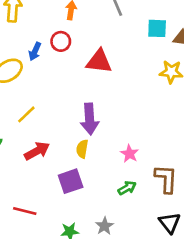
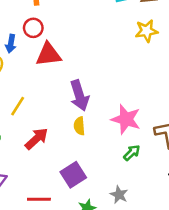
red triangle: (99, 61) -> (48, 54), moved
pink star: (130, 154) -> (126, 119), size x1.6
purple square: (71, 181) -> (73, 175), moved

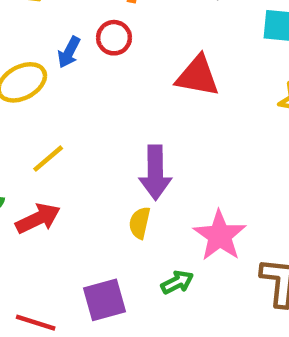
red triangle: (48, 54) -> (198, 76), moved
red arrow: (36, 139) -> (38, 218), moved
green arrow: (132, 153) -> (177, 282), moved

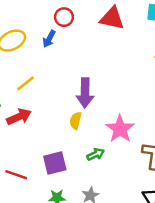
blue arrow: (69, 52) -> (49, 39), moved
red triangle: (198, 76) -> (112, 18), moved

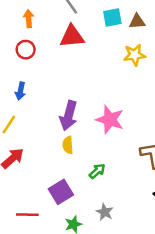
blue arrow: (49, 39) -> (20, 91), moved
purple arrow: (85, 93) -> (69, 116), turned 32
pink star: (120, 129) -> (110, 120), moved

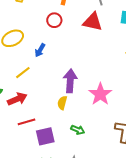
purple arrow: (69, 116) -> (70, 81), turned 150
green arrow: (97, 171) -> (78, 130), turned 48
red line: (27, 215) -> (26, 122), moved, turned -36

